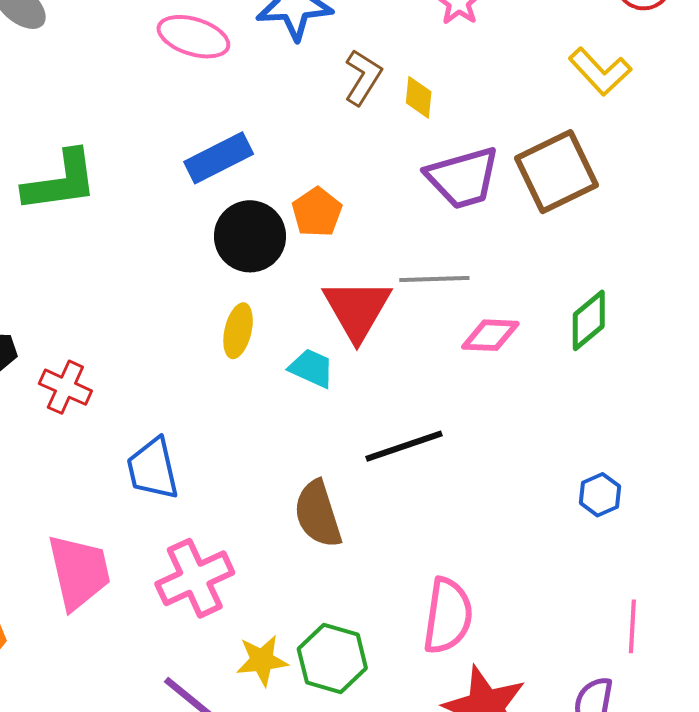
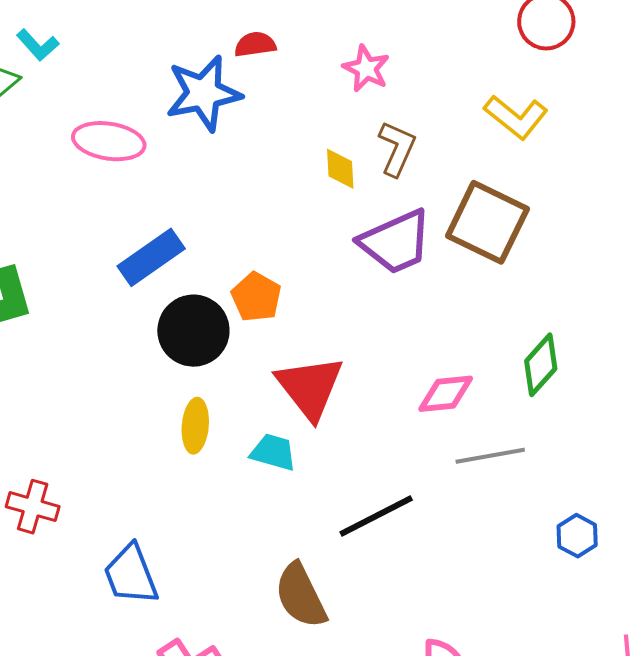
brown L-shape: (363, 77) -> (397, 149), moved
brown square: (557, 172) -> (487, 222), turned -30
gray line: (434, 279) -> (490, 456), moved

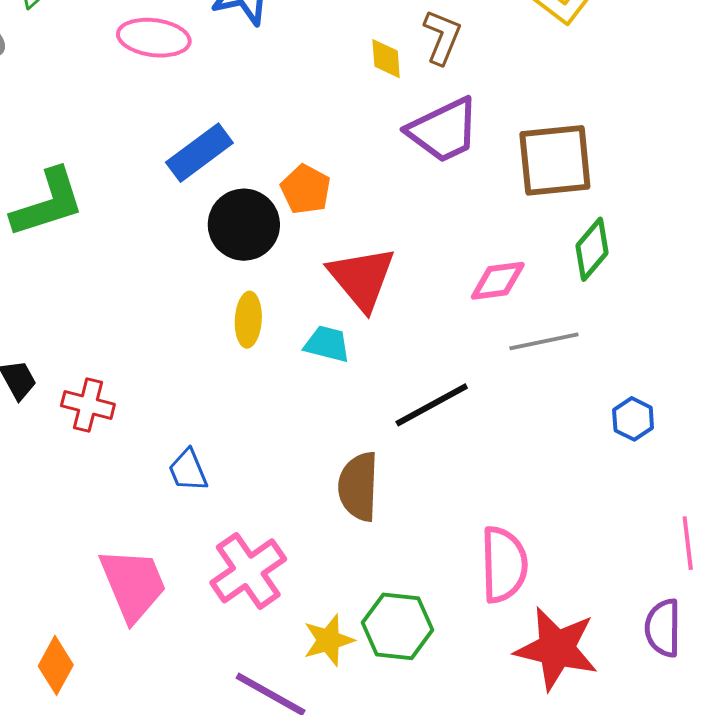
brown square: (487, 222) -> (555, 160), moved, turned -30
blue trapezoid: (131, 575) -> (188, 470), size x0.7
brown semicircle: (301, 596) -> (358, 487), turned 30

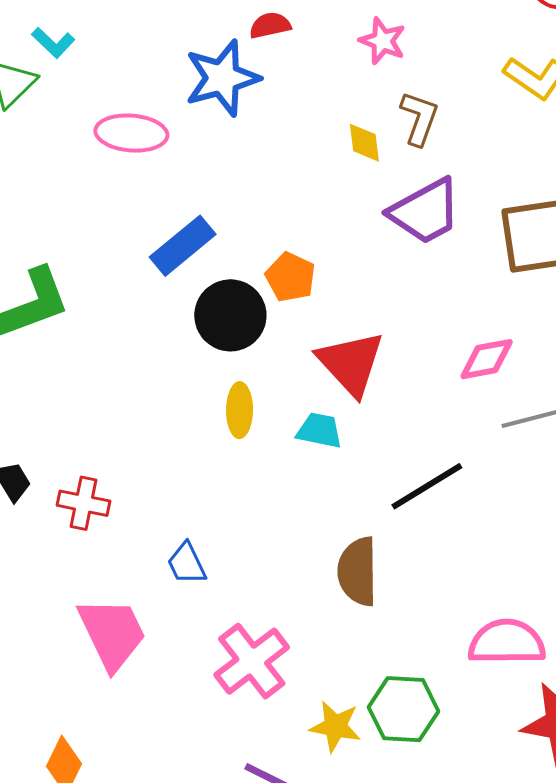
pink semicircle: (504, 564) -> (507, 642), turned -86
pink trapezoid: (133, 584) -> (112, 633), moved
yellow star: (329, 640) -> (335, 726), turned 30

